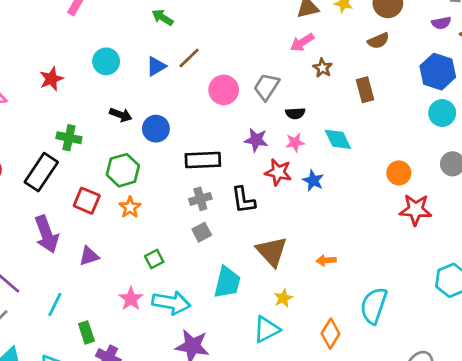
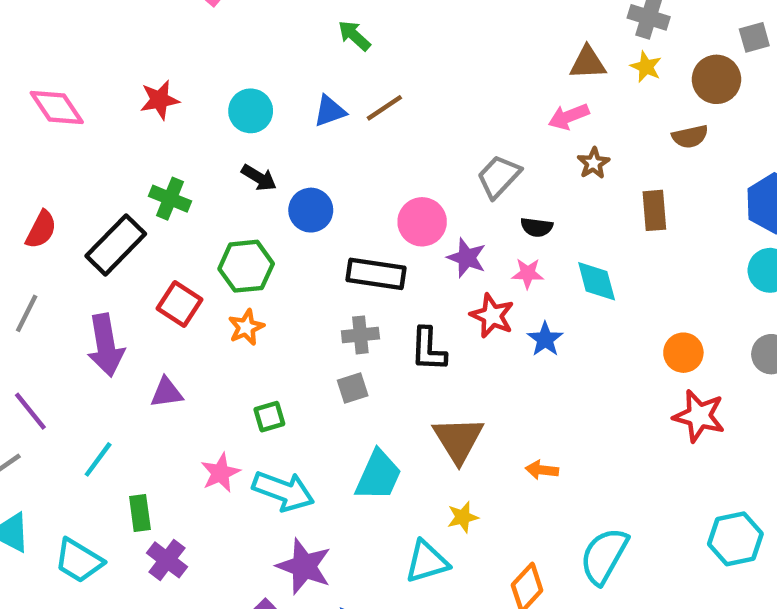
cyan circle: (106, 61) -> (251, 111), moved
pink circle: (224, 90) -> (422, 222), moved

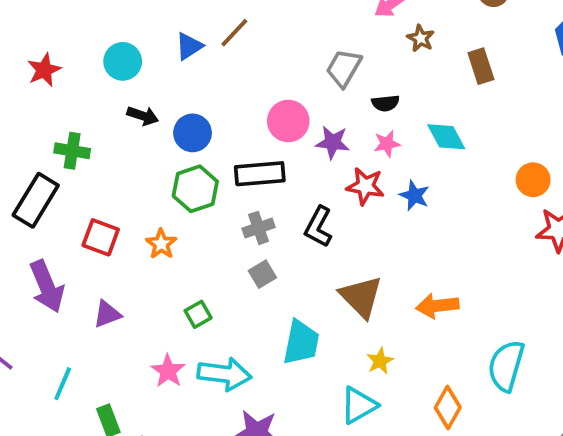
green hexagon: (246, 266) -> (195, 189), moved
black L-shape: (428, 349) -> (318, 227), turned 39
orange arrow: (542, 470) -> (437, 306), size x1.5

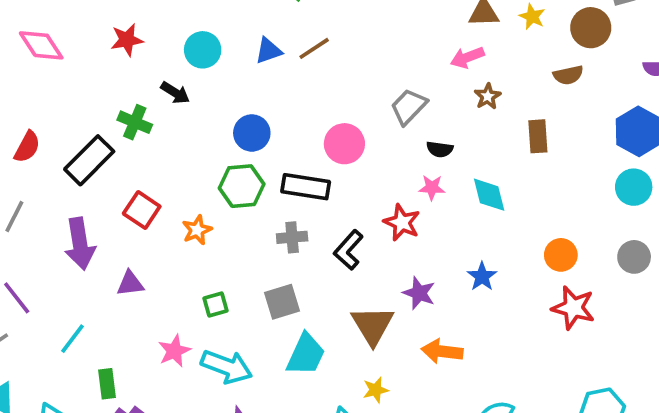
black arrow: (143, 116) -> (175, 93), moved
purple star: (333, 142) -> (419, 293), moved
blue star: (414, 196) -> (482, 277), moved
gray square: (262, 274) -> (282, 302), moved, size x1.4

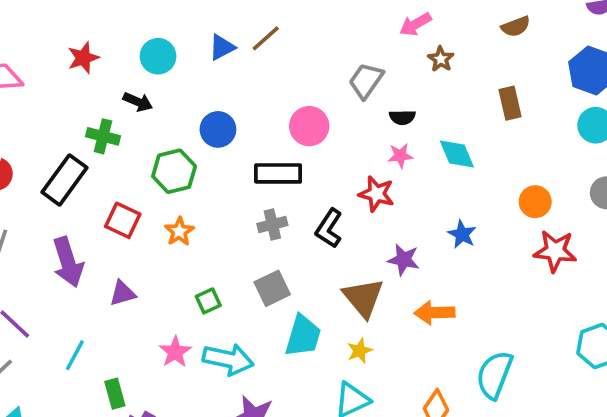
brown rectangle: (538, 136) -> (510, 103), moved
green hexagon: (242, 186) -> (174, 171), moved
yellow star: (376, 390) -> (360, 351), moved

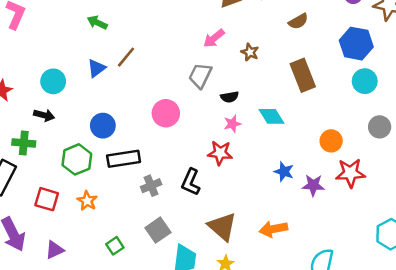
pink arrow: (415, 24) -> (214, 38), moved
brown rectangle: (510, 103) -> (303, 75), size x1.4
black rectangle: (278, 173) -> (124, 159), moved
purple star: (404, 260) -> (313, 185), moved

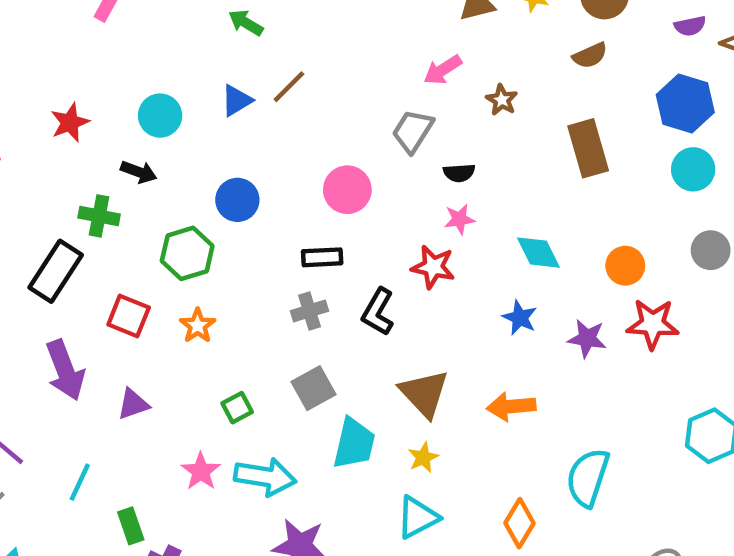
cyan diamond: (271, 116) -> (538, 253), moved
black rectangle: (124, 159) -> (322, 257), moved, size x0.7
blue star: (284, 172) -> (520, 318), moved

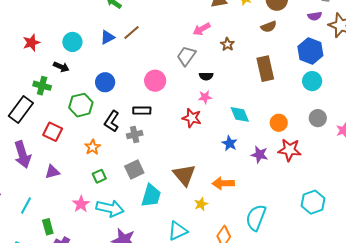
black L-shape: (378, 312) -> (112, 121), moved
orange star: (198, 326) -> (93, 147), moved
yellow star: (423, 457) -> (201, 204), moved

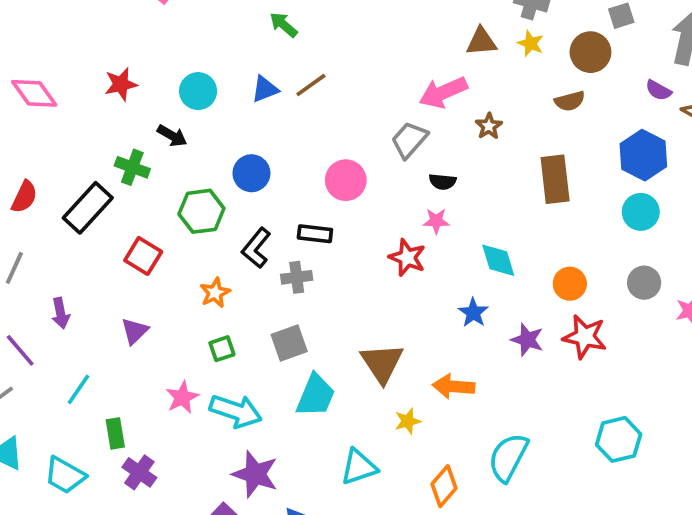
purple semicircle: (315, 16) -> (658, 90), turned 32
pink arrow: (202, 29) -> (443, 92), size x1.4
purple arrow: (22, 155) -> (61, 313), moved, size x0.6
purple triangle: (52, 172) -> (135, 331), turned -35

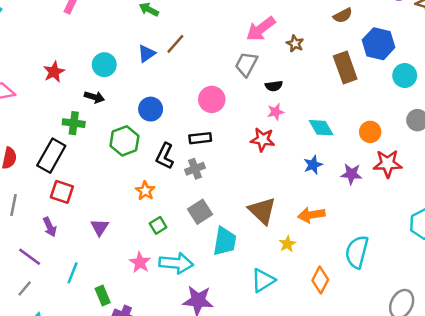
blue hexagon: (643, 155) -> (379, 44), moved
red square: (143, 256) -> (62, 192), moved
blue star: (473, 313) -> (313, 165), turned 30

